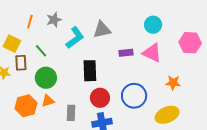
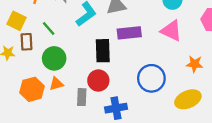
purple rectangle: (126, 53) -> (129, 33), moved, size x1.5
red circle: (100, 98) -> (98, 81), moved

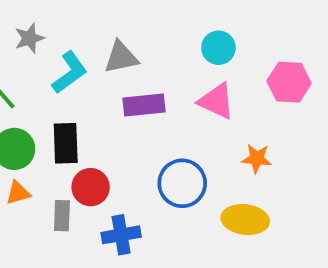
black rectangle: (103, 51) -> (66, 143), moved
yellow ellipse: (188, 99) -> (245, 220), turned 30

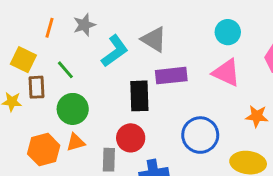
gray triangle: (121, 57) -> (154, 39), turned 44
black rectangle: (66, 143) -> (139, 96), moved

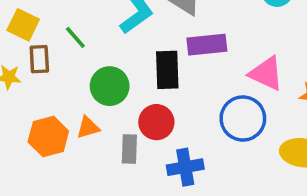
pink triangle: (226, 73) -> (266, 73), moved
green circle: (73, 109) -> (110, 86), moved

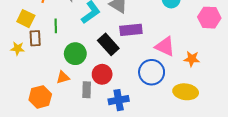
green line: (75, 37) -> (56, 26), turned 40
black rectangle: (167, 70) -> (108, 44), turned -40
orange hexagon: (48, 136) -> (40, 97), moved

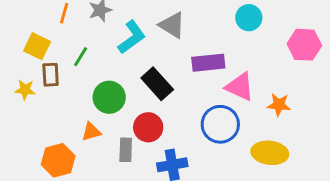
green line: (56, 26) -> (81, 57), turned 32
purple rectangle: (131, 30) -> (208, 63), moved

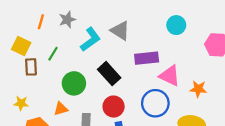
yellow star: (25, 90) -> (21, 103), moved
red circle: (148, 127) -> (114, 107), moved

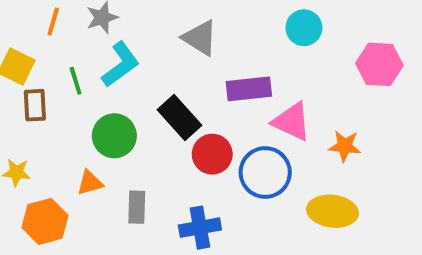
cyan L-shape: (90, 39) -> (120, 64), moved
green line: (53, 54) -> (76, 81), turned -48
red circle: (114, 107) -> (212, 154), moved

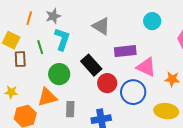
cyan L-shape: (120, 64) -> (62, 39), turned -35
orange triangle: (90, 183) -> (47, 97), size x1.5

